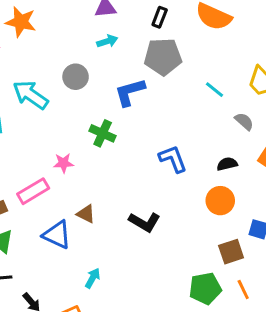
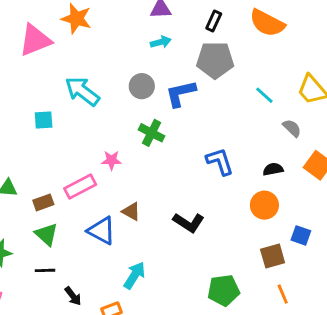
gray circle: (76, 77) -> (142, 86), moved
cyan arrow: (93, 278) -> (134, 275), size x1.4
green pentagon: (205, 288) -> (224, 290), moved

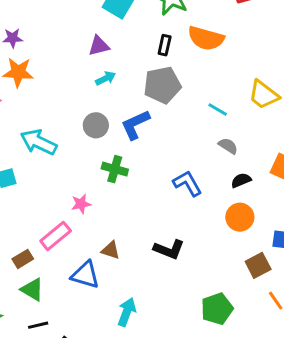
black rectangle: (214, 21) -> (165, 45), moved
gray semicircle: (292, 128) -> (228, 146), moved

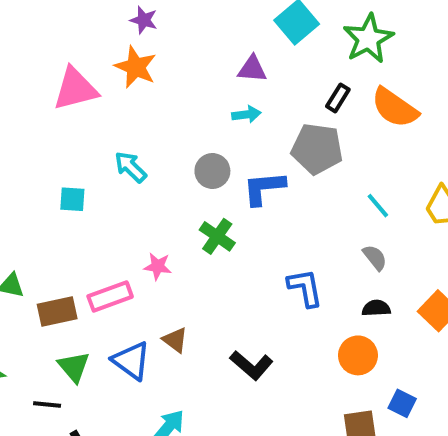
cyan arrow: (39, 142) -> (130, 167), size x0.7
brown rectangle: (23, 259) -> (57, 312), size x1.4
green triangle: (32, 290) -> (74, 367), moved

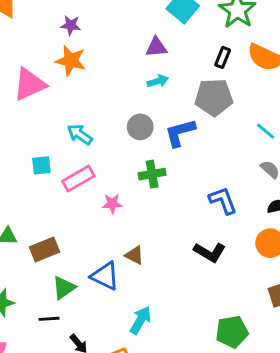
green cross: (217, 236) -> (152, 174), turned -35
pink rectangle: (110, 296) -> (78, 179), moved
black L-shape: (251, 365) -> (210, 252), moved
green triangle: (74, 367) -> (64, 288), turned 45

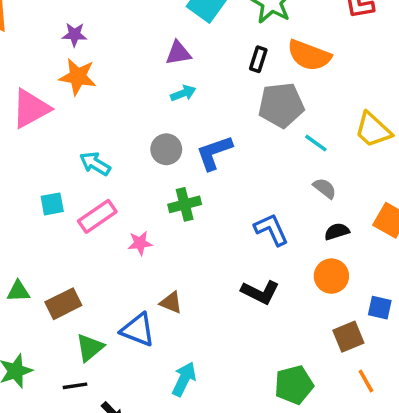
gray pentagon: (214, 97) -> (281, 105), moved

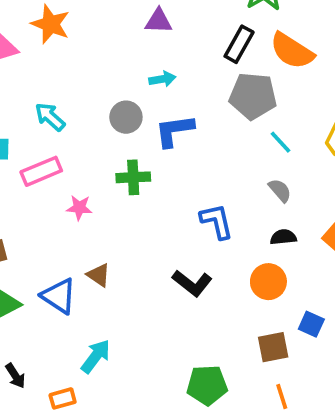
black rectangle: (258, 59) -> (239, 44), size x1.4
cyan arrow: (183, 93) -> (162, 79), moved

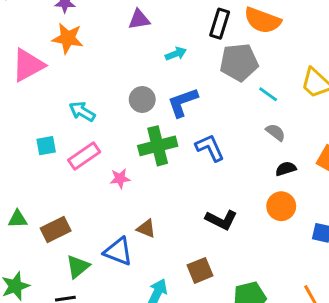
purple triangle: (159, 21) -> (139, 19), moved
cyan arrow: (162, 79) -> (176, 54), moved
green cross: (133, 177) -> (158, 146), size x1.4
blue L-shape: (217, 221) -> (210, 148), moved
brown square: (273, 347) -> (200, 270), moved

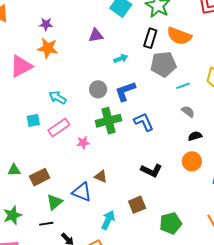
cyan line: (268, 94) -> (183, 86), turned -56

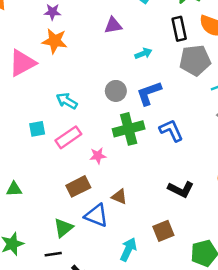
black rectangle: (150, 38) -> (179, 29), turned -30
brown rectangle: (40, 177) -> (78, 186), moved

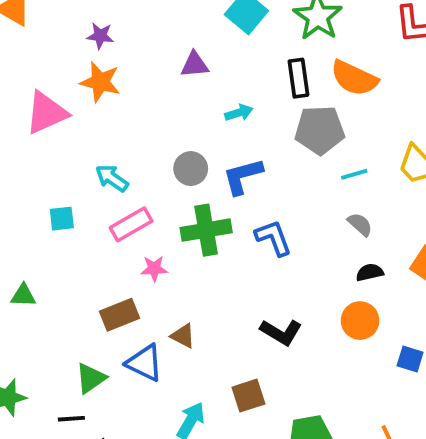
pink rectangle: (68, 137) -> (131, 224), moved
green triangle: (14, 189) -> (23, 296), moved

